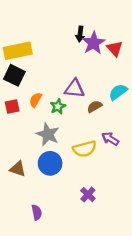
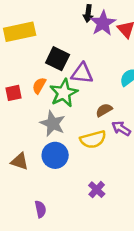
black square: (14, 75) -> (58, 59), moved
green star: (58, 106) -> (64, 93), size x1.6
brown semicircle: (95, 106) -> (104, 110), moved

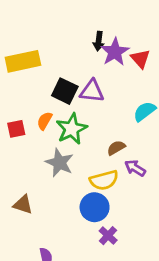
purple triangle: (82, 73) -> (92, 91), moved
blue circle: (55, 155) -> (95, 207), moved

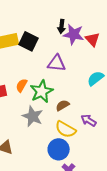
purple star: (115, 52) -> (74, 34), turned -30
black square: (65, 91) -> (29, 41), moved
brown semicircle: (116, 148) -> (63, 105), moved
yellow semicircle: (104, 180) -> (66, 129), turned 45

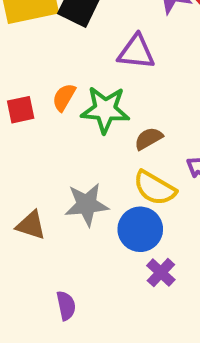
green star: (42, 91) -> (105, 110), turned 30
gray star: (33, 116) -> (87, 205), moved, turned -30

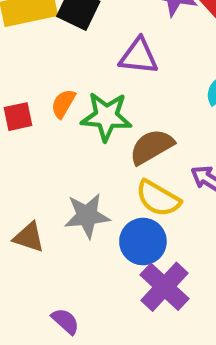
brown semicircle: (148, 139) -> (152, 147), size x1.5
purple cross: (161, 273) -> (165, 287), size x1.6
purple semicircle: (66, 306) -> (65, 321), turned -36

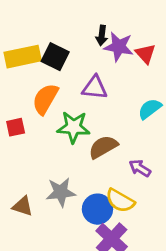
orange semicircle: (63, 104) -> (45, 99), moved, size x1.6
yellow semicircle: (158, 198) -> (120, 201), moved

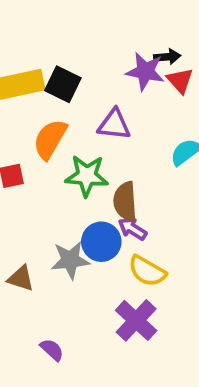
black arrow: (102, 35) -> (167, 57), moved, turned -102
brown semicircle: (103, 147) -> (125, 201), turned -64
purple arrow: (140, 168) -> (132, 229), moved
blue circle: (97, 209) -> (101, 242), moved

